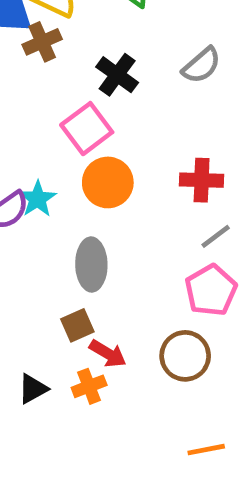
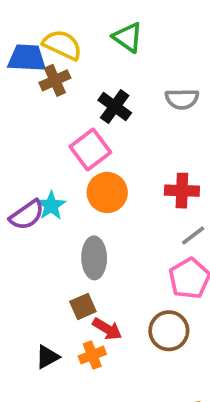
gray semicircle: (202, 65) -> (182, 99), turned 40

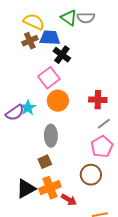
blue trapezoid: (27, 58) -> (50, 38), moved
gray semicircle: (182, 99) -> (86, 18), moved
red arrow: (107, 329) -> (69, 200), moved
orange cross: (92, 355) -> (50, 188), size x1.5
black triangle: (47, 357) -> (26, 189), size x1.5

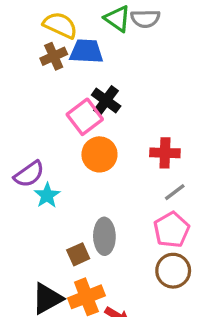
black cross: (62, 55) -> (106, 100), moved
cyan star: (28, 108) -> (47, 195), moved
gray ellipse: (51, 136) -> (104, 236), moved
brown circle: (91, 175) -> (173, 271), moved

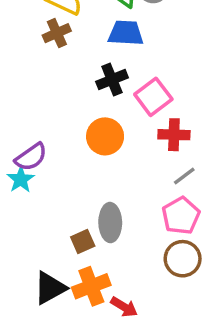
blue trapezoid: (86, 51) -> (126, 33), moved
black cross: (106, 100) -> (112, 80), turned 32
pink square: (85, 117) -> (153, 97), moved
cyan star: (47, 195) -> (21, 179), moved

